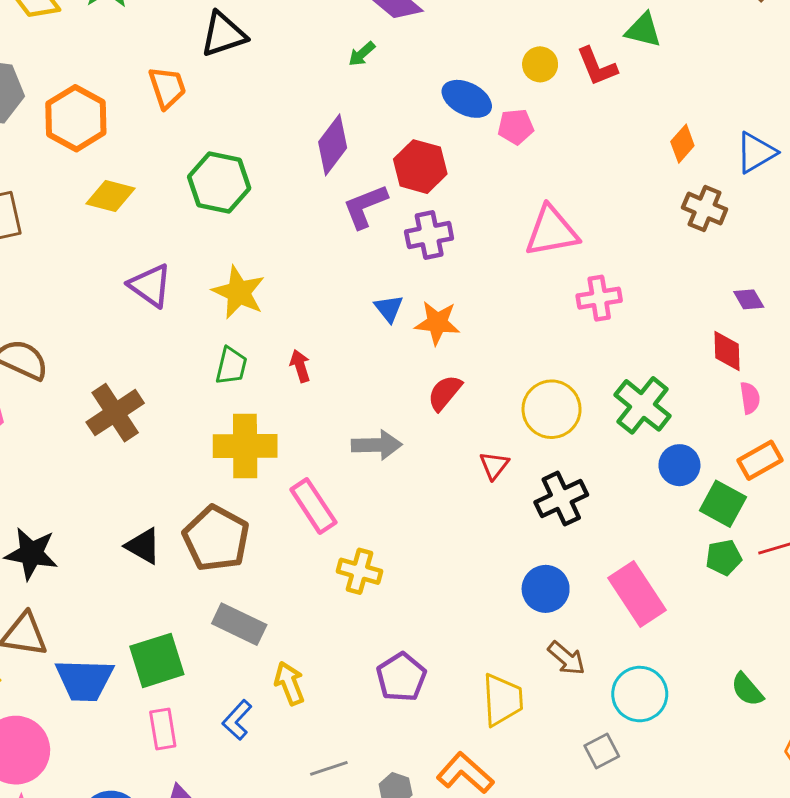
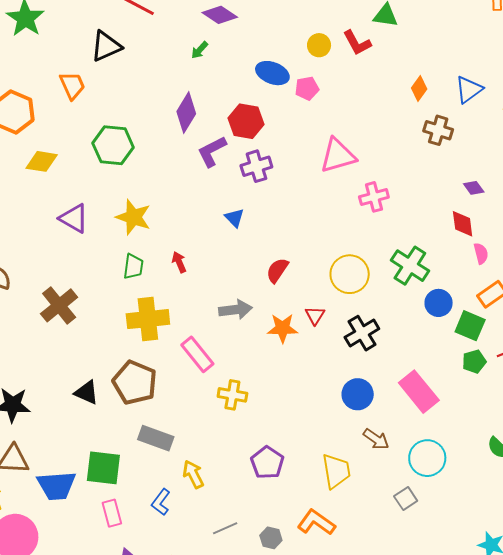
orange star: (437, 323) -> (283, 328), moved
green square: (157, 660) -> (103, 468), turned 30

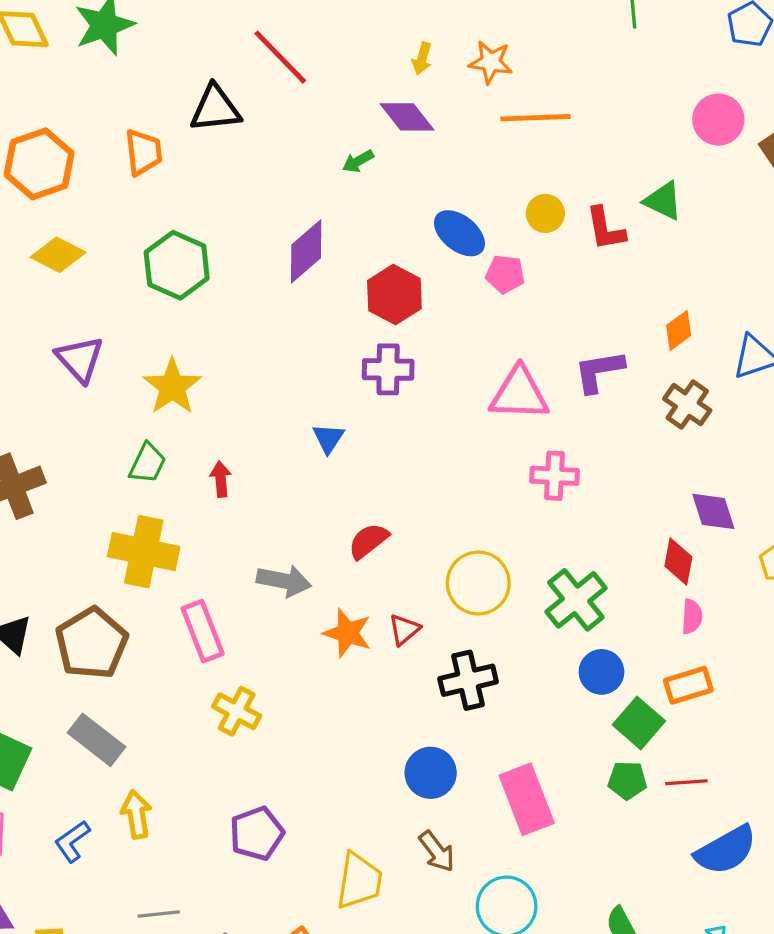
purple L-shape: (212, 151) -> (599, 371), moved
purple diamond: (474, 188) -> (713, 511), size x1.4

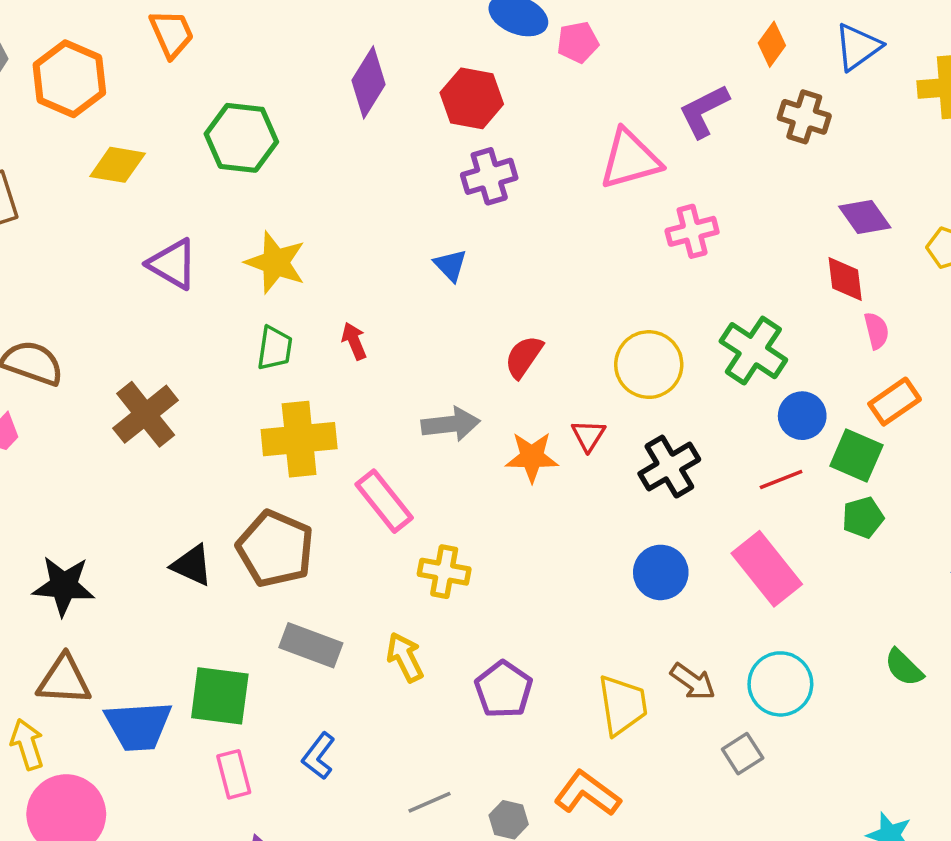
red line: (686, 782) -> (781, 480), moved
yellow arrow: (136, 814) -> (405, 657), moved
brown arrow: (437, 851) -> (693, 682), moved

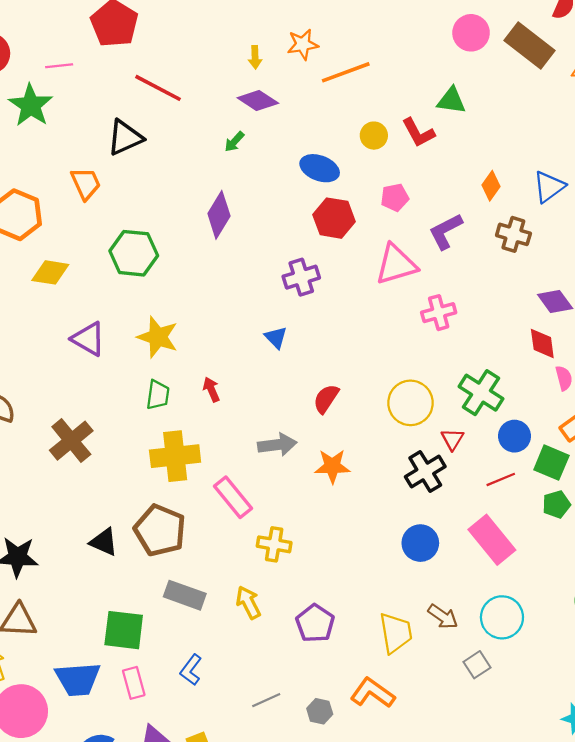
pink pentagon: (578, 42) -> (395, 197), moved
red hexagon: (472, 98) -> (334, 218), moved
red triangle: (588, 435) -> (452, 439), moved
blue trapezoid: (138, 726) -> (78, 679), moved

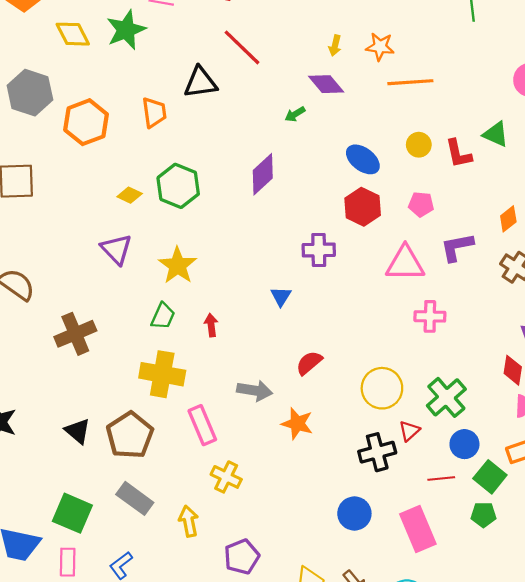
yellow diamond: (50, 272) -> (130, 195), moved, size x0.7

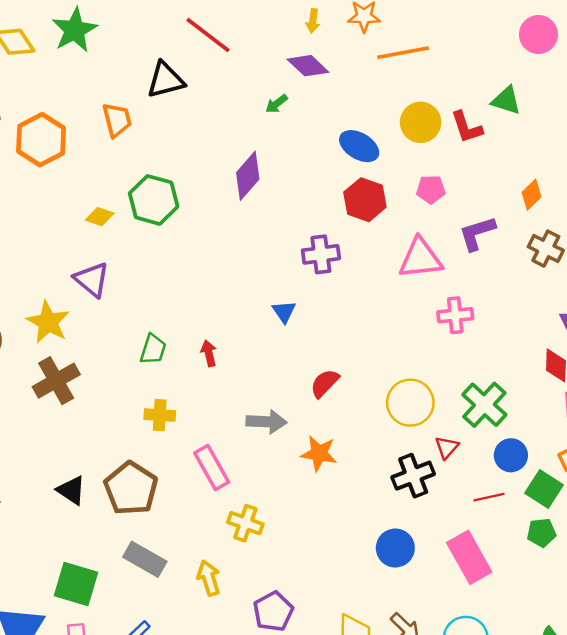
yellow circle: (419, 145) -> (421, 122), size x1.4
yellow star: (178, 265) -> (48, 322), moved
yellow cross: (162, 374) -> (160, 415), size x0.6

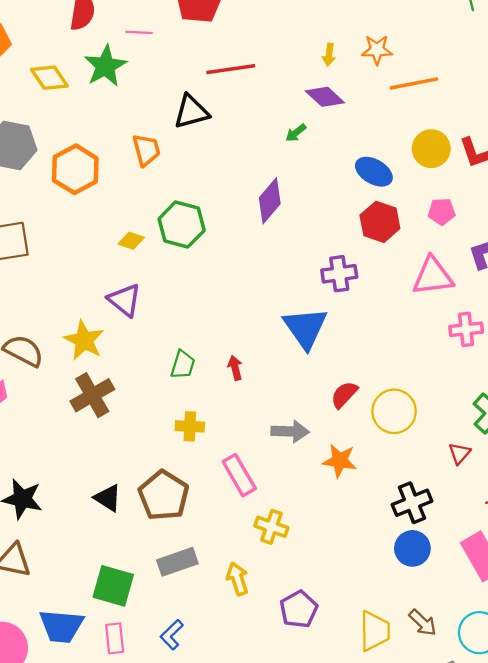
red line: (208, 35) -> (231, 69), turned -45
blue triangle: (284, 312) -> (305, 328), size x2.0
yellow circle: (410, 403) -> (394, 411), moved
black cross: (413, 476) -> (412, 503), moved
gray rectangle: (145, 559) -> (177, 562), turned -48

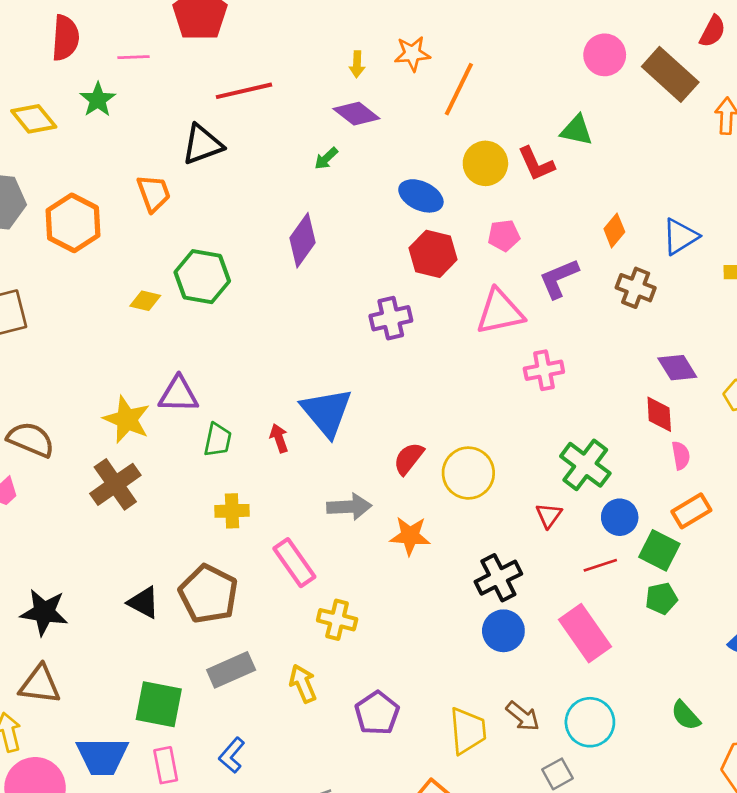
green star: (105, 66) -> (98, 100), size x0.7
orange line: (414, 83) -> (459, 89), turned -48
purple triangle: (125, 300) -> (178, 394), moved, turned -33
blue triangle: (305, 328) -> (327, 412), moved
yellow star: (84, 340) -> (127, 419), moved

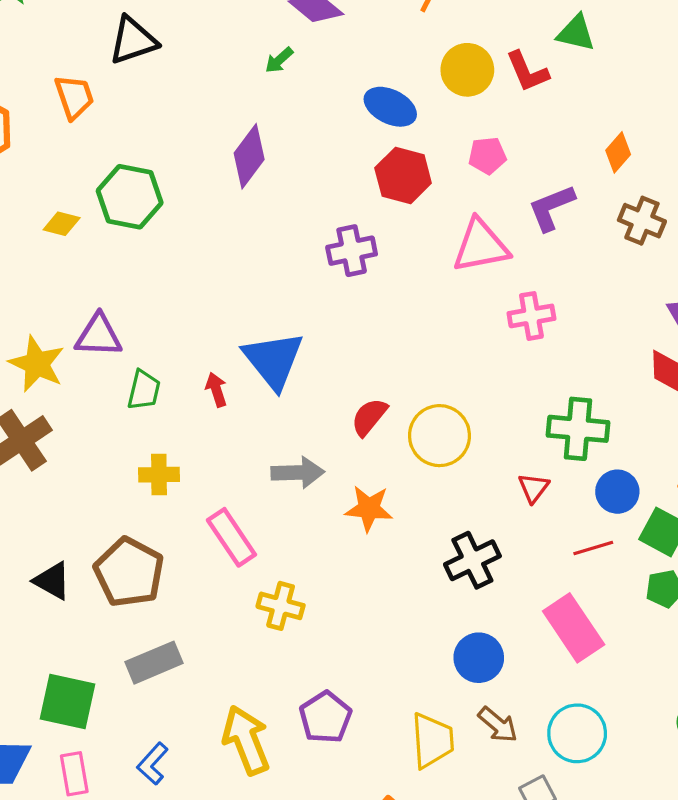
green cross: (585, 465) -> (578, 429), turned -33
blue circle: (503, 631) -> (479, 658), moved
yellow arrow: (303, 684) -> (246, 740), moved, size x1.5

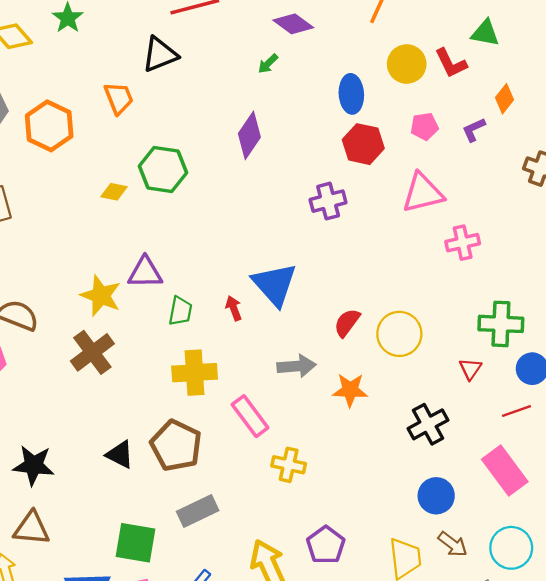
blue ellipse: (390, 107) -> (351, 94), turned 63
orange diamond: (618, 152) -> (504, 99), moved
purple L-shape: (551, 208) -> (474, 130), moved, size x0.7
yellow cross: (159, 475) -> (195, 373), size x1.5

